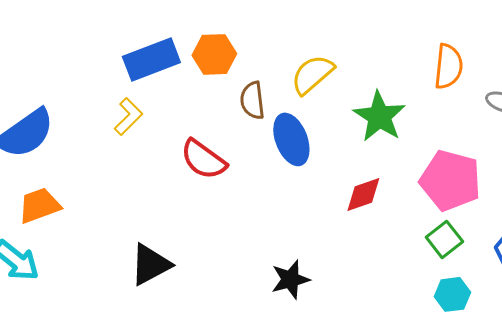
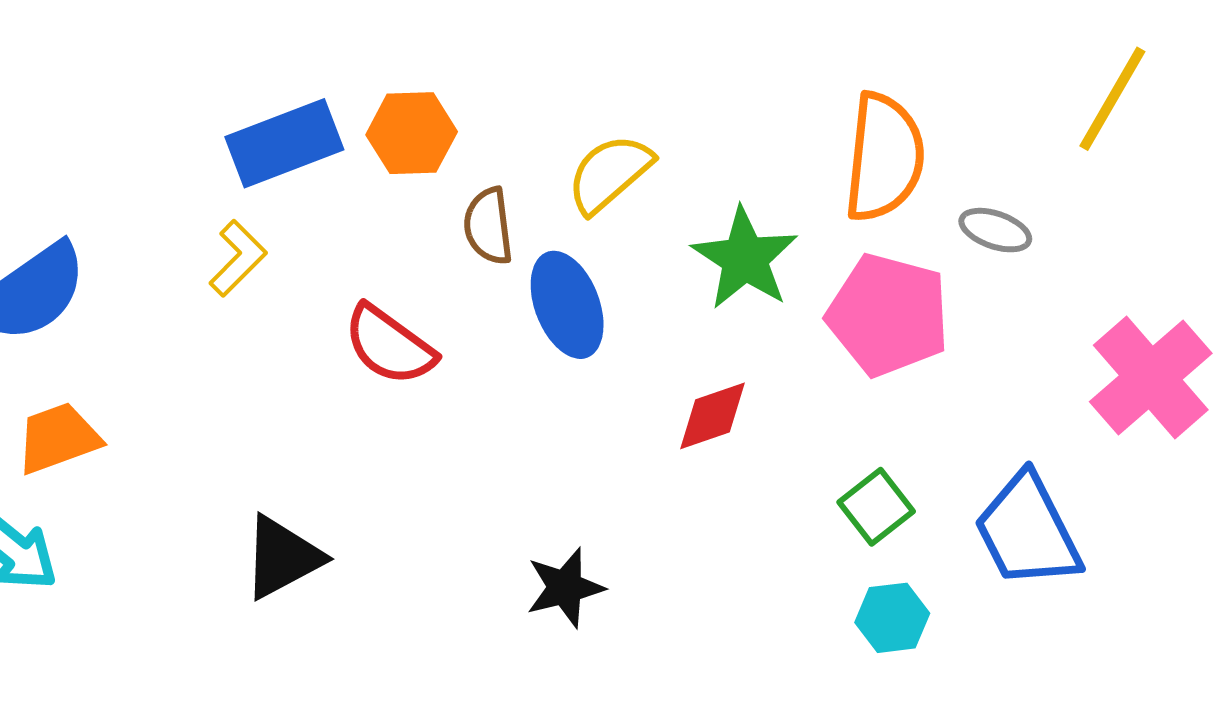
orange semicircle: (448, 66) -> (884, 157), size x1.4
pink pentagon: (450, 180) -> (888, 315), moved

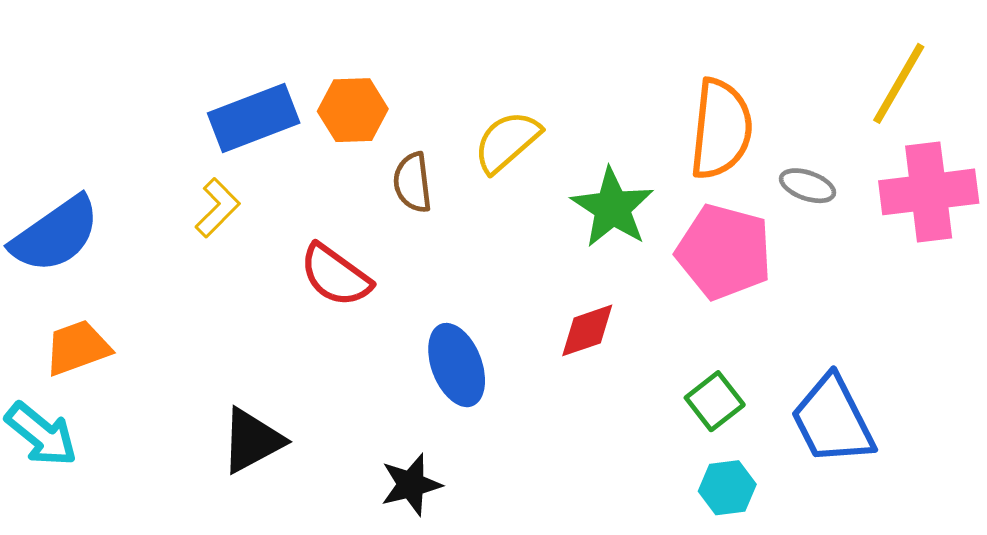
blue ellipse: (567, 305) -> (457, 365), moved
pink cross: (1151, 378) -> (929, 192), moved, turned 34
black star: (565, 588) -> (411, 485), moved

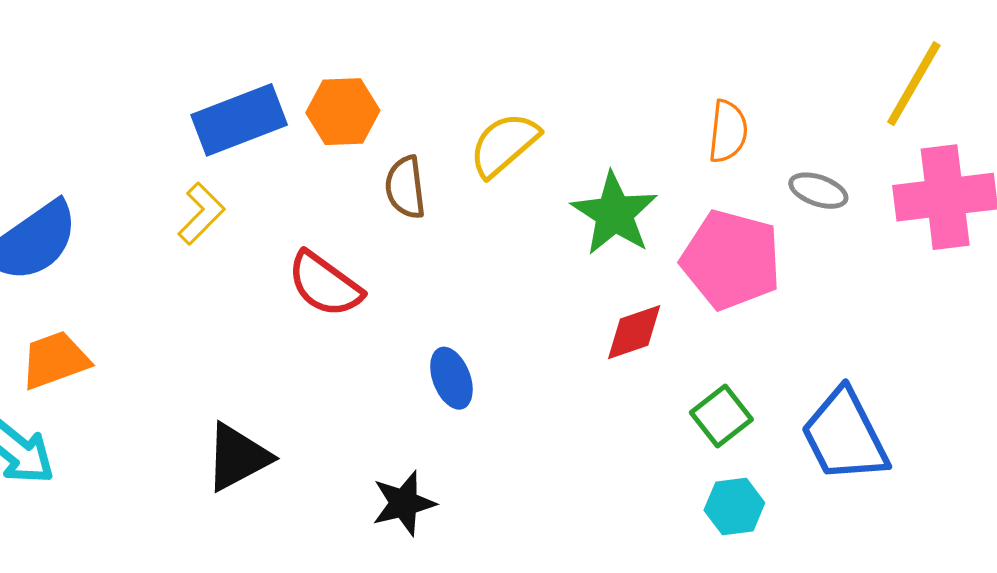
orange semicircle: (721, 129) -> (728, 131), size x0.6
red diamond: (587, 330) -> (634, 332), moved
blue ellipse: (457, 365) -> (451, 378), size x0.7

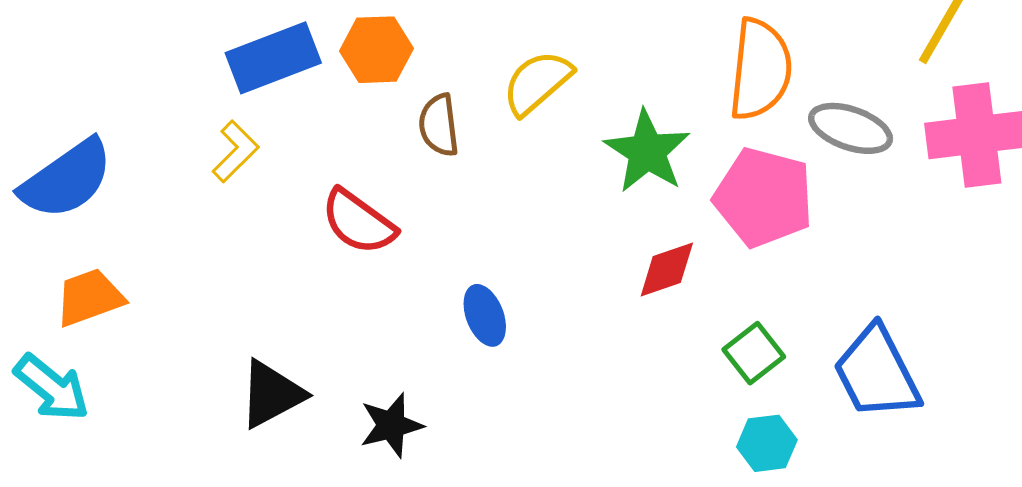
orange semicircle: (728, 131) -> (760, 69), size x1.6
gray ellipse: (818, 191) -> (851, 128), size x1.4
black star: (404, 503) -> (391, 425), moved

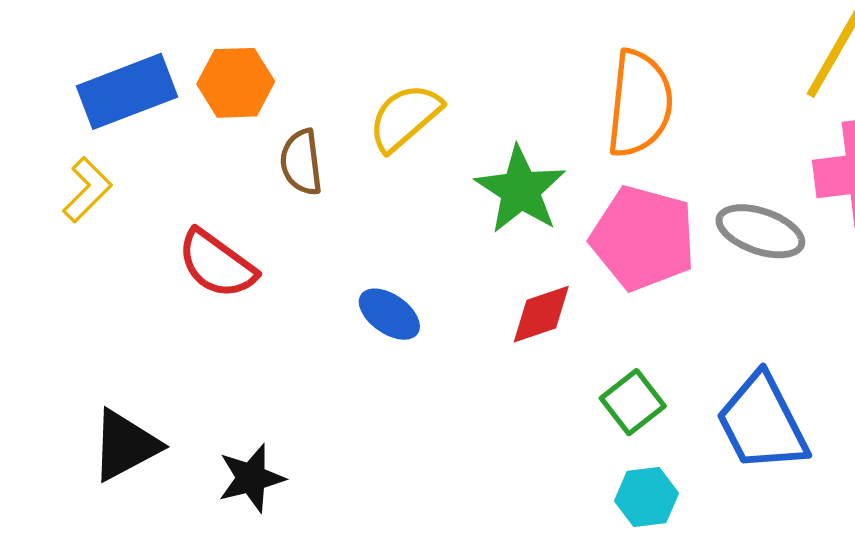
gray ellipse: (851, 128) -> (760, 231), moved
blue ellipse: (485, 315) -> (389, 314), moved, turned -34

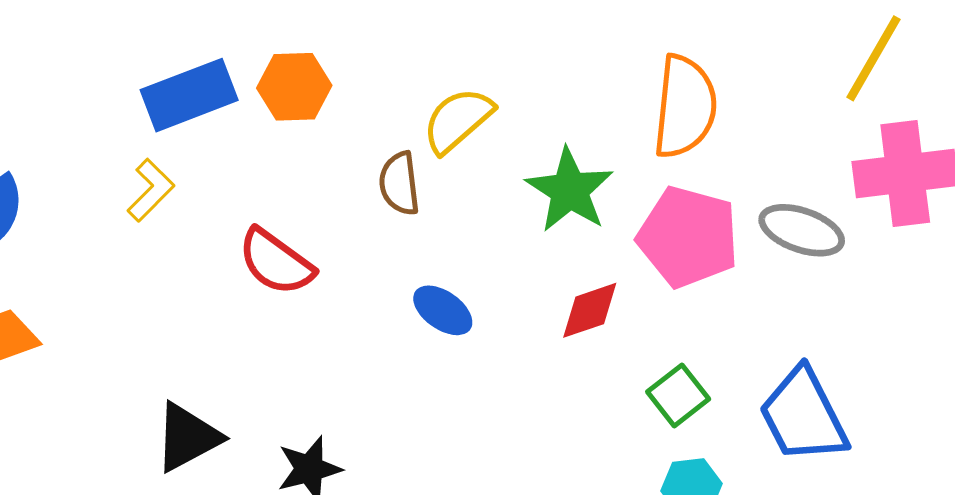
brown semicircle: (301, 162) -> (399, 184), moved

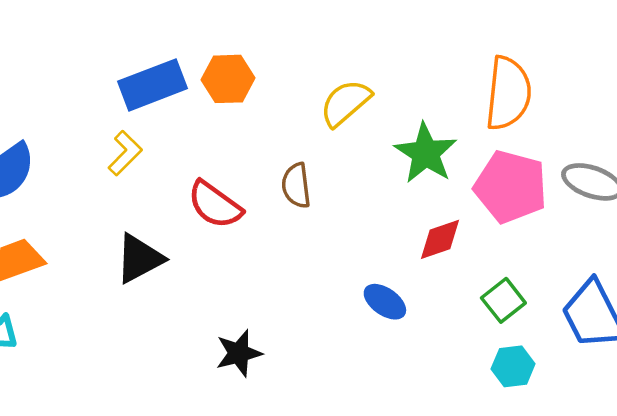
brown semicircle: (399, 184) -> (296, 186), moved
blue ellipse: (443, 310) -> (385, 302), moved
black triangle: (187, 437) -> (139, 259), moved

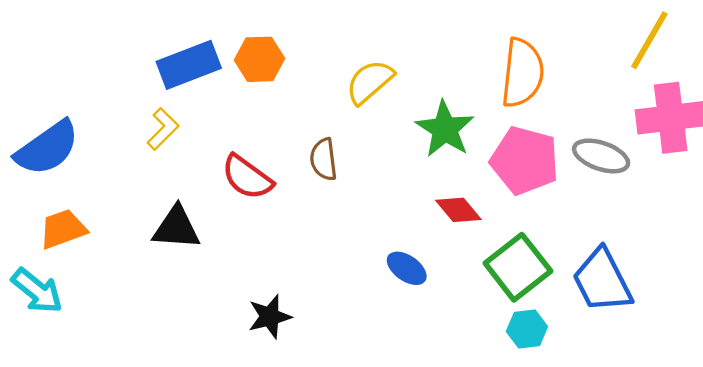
red diamond: (440, 239) -> (458, 210), turned 69
black triangle: (139, 259) -> (176, 228), turned 32
green square: (503, 300) -> (518, 267), size x1.6

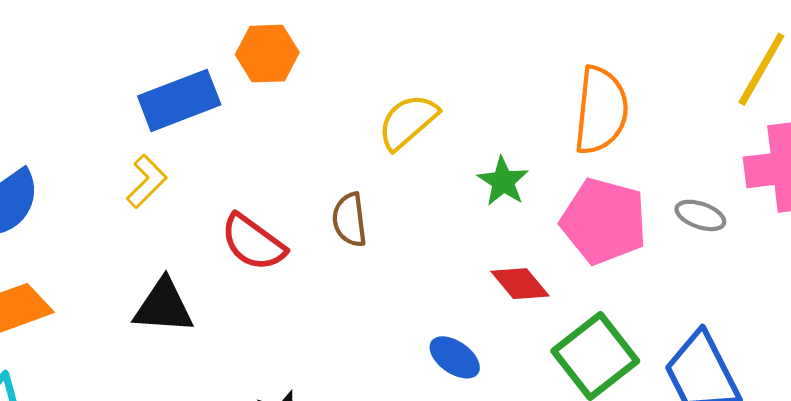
orange hexagon: (260, 59) -> (267, 54), moved
green star: (445, 129) -> (503, 181), size x0.7
gray ellipse: (601, 156) -> (700, 215), size x0.7

